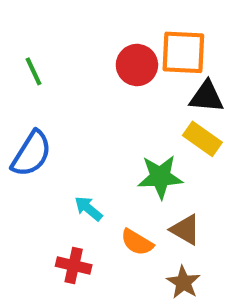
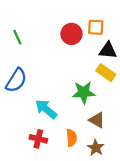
orange square: (183, 52) -> (96, 27), size x0.7
cyan arrow: (88, 209) -> (46, 109), size x1.5
orange semicircle: (137, 242) -> (71, 138), moved, turned -126

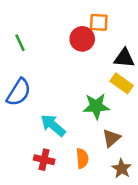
orange square: (96, 27) -> (99, 22), moved
brown triangle: (97, 120) -> (111, 138), turned 49
brown star: (96, 148) -> (122, 169), moved

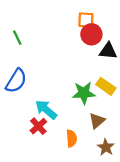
red circle: (82, 39) -> (91, 34), moved
yellow rectangle: (122, 83) -> (106, 86), moved
red cross: (44, 160) -> (38, 126), moved, turned 35

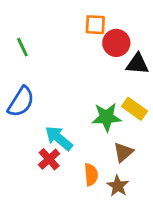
orange square: (86, 20) -> (95, 25), moved
brown star: (106, 147) -> (118, 186), moved

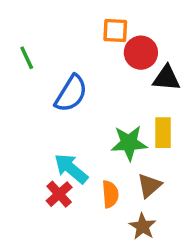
blue semicircle: (21, 102) -> (71, 94), moved
yellow rectangle: (135, 109) -> (163, 133), turned 55
orange semicircle: (91, 175) -> (110, 194), moved

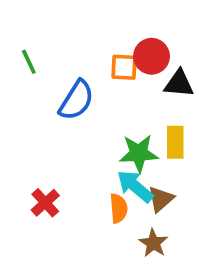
orange square: (115, 30) -> (124, 67), moved
cyan arrow: (71, 169) -> (135, 186), moved
red cross: (59, 194) -> (45, 203), moved

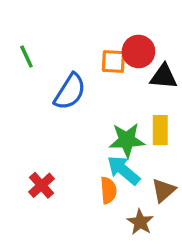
brown triangle: (161, 199) -> (164, 190), moved

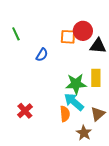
blue semicircle: (70, 92) -> (42, 55), size x0.6

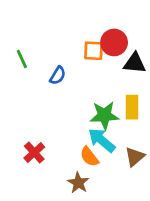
green line: (16, 34) -> (22, 59), moved
orange semicircle: (65, 114) -> (89, 157), turned 147
brown star: (84, 133) -> (78, 183), moved

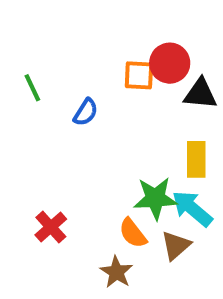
green star: (104, 115) -> (155, 198), moved
cyan arrow: (102, 140) -> (192, 209), moved
brown triangle: (135, 157) -> (176, 245), moved

